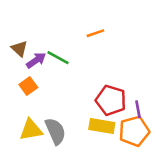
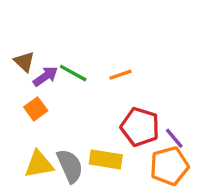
orange line: (95, 33) -> (120, 75), moved
purple line: (138, 109) -> (174, 138), turned -30
yellow rectangle: (102, 126) -> (106, 159), moved

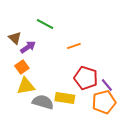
green line: (73, 73) -> (45, 24), moved
yellow triangle: (39, 164) -> (26, 86), moved
gray semicircle: (70, 166) -> (43, 102), turned -50

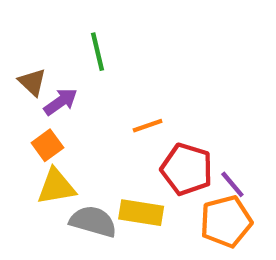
green line: (45, 24) -> (98, 52), turned 48
orange line: (74, 46) -> (148, 126), moved

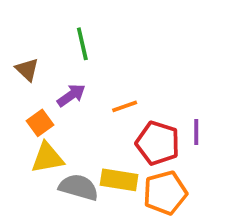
purple arrow: (61, 102) -> (71, 95), moved
purple line: (232, 184) -> (196, 132), moved, turned 40
orange pentagon: (226, 221) -> (165, 193), moved

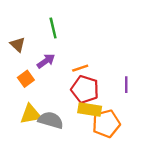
red pentagon: (158, 143) -> (85, 89), moved
yellow triangle: (47, 158) -> (31, 114), moved
yellow rectangle: (119, 180) -> (90, 109), moved

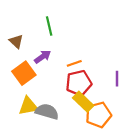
orange square: (26, 79) -> (24, 73), size x1.5
red pentagon: (85, 89) -> (79, 83), turned -30
yellow rectangle: (90, 109) -> (83, 102), turned 35

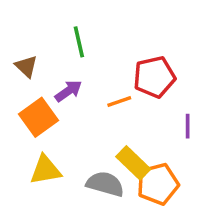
red pentagon: (79, 83) -> (154, 77), moved
gray semicircle: (47, 112) -> (105, 184), moved

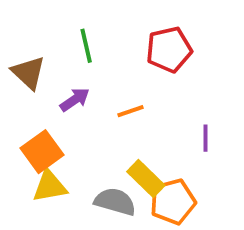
brown triangle: (26, 66) -> (28, 73), size x1.4
red pentagon: (154, 77) -> (169, 50), moved
orange square: (38, 117) -> (42, 152), moved

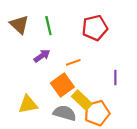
brown triangle: (28, 73) -> (19, 25), moved
orange square: (42, 152) -> (62, 85), moved

